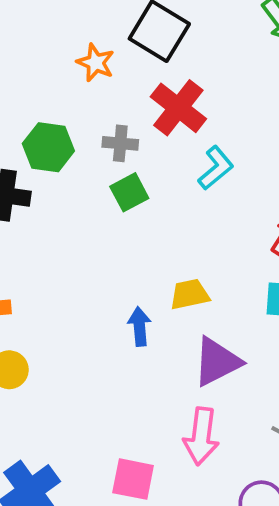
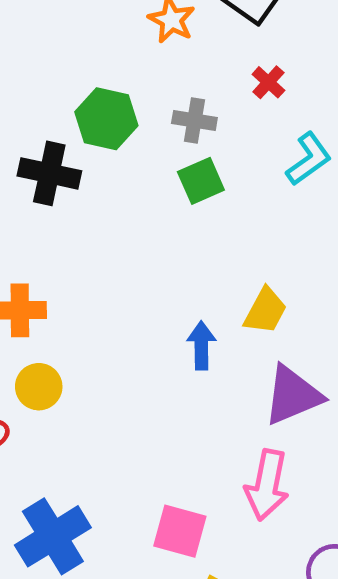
red cross: (178, 108) -> (268, 82), size x0.5
yellow trapezoid: (190, 294) -> (265, 311), turned 126

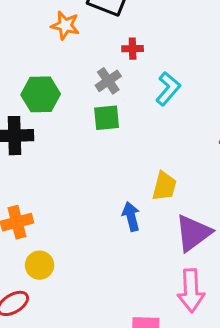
red cross: (268, 82) -> (133, 49), turned -30
gray cross: (194, 120) -> (108, 81), moved, turned -30
green square: (201, 181) -> (107, 118), turned 32

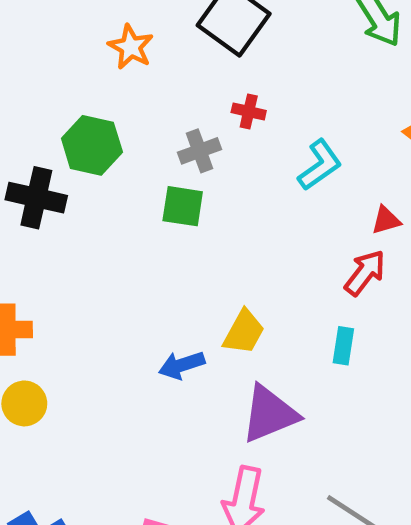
orange star: (65, 25) -> (131, 47), moved
cyan L-shape: (168, 89) -> (320, 165), moved
blue arrow: (131, 216) -> (182, 365), turned -108

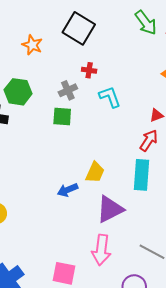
cyan L-shape: (320, 165) -> (110, 97), moved, turned -70
cyan rectangle: (343, 346) -> (142, 175), size x1.8

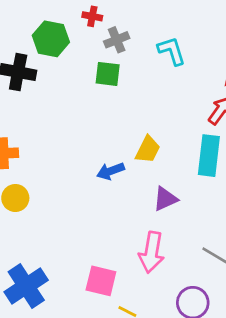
red cross: (89, 70) -> (92, 16), moved
purple triangle: (110, 209) -> (165, 199), size x0.7

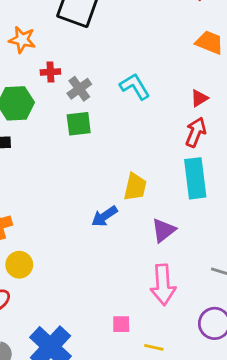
pink square: (101, 281) -> (121, 324), size x0.6

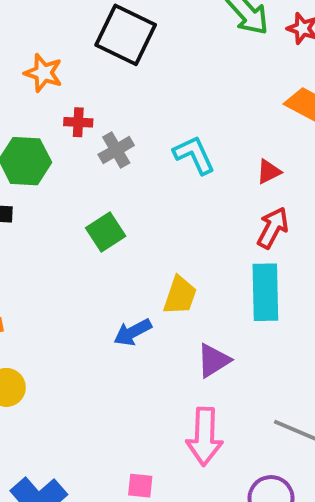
red triangle: (199, 98) -> (269, 172), moved
green square: (79, 124) -> (106, 232), moved, turned -32

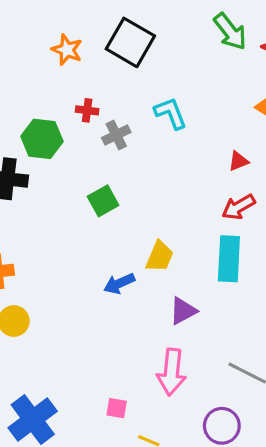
orange star: (43, 73) -> (67, 50), moved
cyan L-shape: (194, 155) -> (171, 113), moved
red arrow: (273, 228) -> (239, 207), turned -152

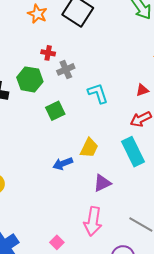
cyan L-shape: (171, 113) -> (98, 93), moved
green hexagon: (42, 139) -> (30, 79), moved
cyan rectangle: (229, 259) -> (133, 152), turned -32
pink square: (117, 408) -> (57, 242), turned 32

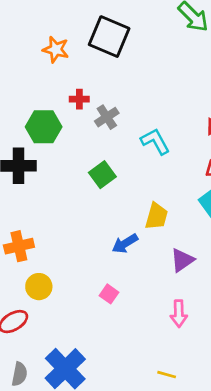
green hexagon: (30, 79) -> (44, 127), moved
pink arrow: (93, 221) -> (179, 314), size x0.7
pink square: (57, 242) -> (109, 294), moved

